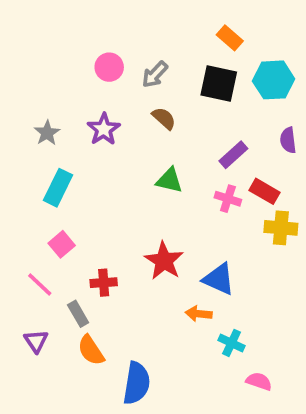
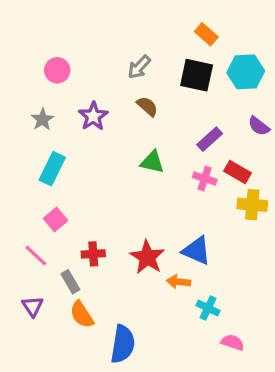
pink circle: (109, 67) -> (57, 70), moved
purple semicircle: (288, 140) -> (259, 126), turned -45
red star: (164, 261) -> (147, 257), moved

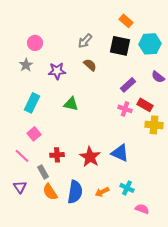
purple star: (93, 116) -> (57, 71), turned 30
gray star: (42, 119) -> (26, 65), moved
green triangle: (152, 162) -> (71, 104), moved
orange arrow: (178, 282) -> (102, 192), moved, turned -32
blue semicircle: (123, 344) -> (75, 192), moved

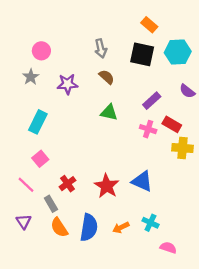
gray arrow: (85, 41) -> (101, 48), turned -56
green triangle: (71, 104) -> (109, 112), moved
red cross: (57, 155) -> (67, 184), turned -32

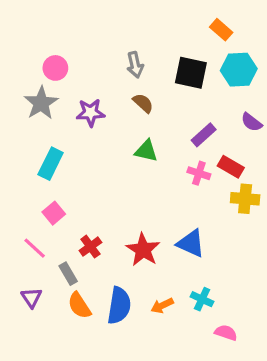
orange rectangle: (149, 25) -> (221, 30), moved
gray star: (31, 77) -> (41, 103), size x1.5

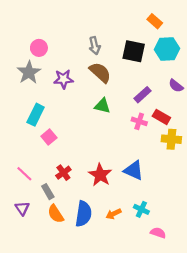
brown semicircle: (143, 103) -> (100, 72), size x1.5
pink square: (54, 213) -> (49, 137), moved

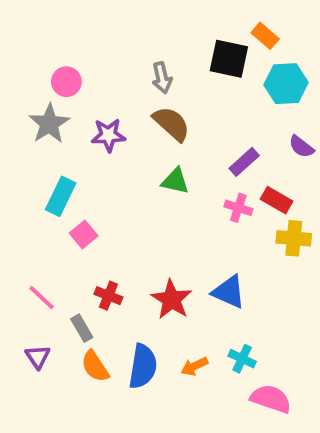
black square: (134, 51) -> (229, 59), moved
red cross: (63, 173) -> (108, 296), turned -32
pink semicircle: (158, 233) -> (271, 399), size x1.5

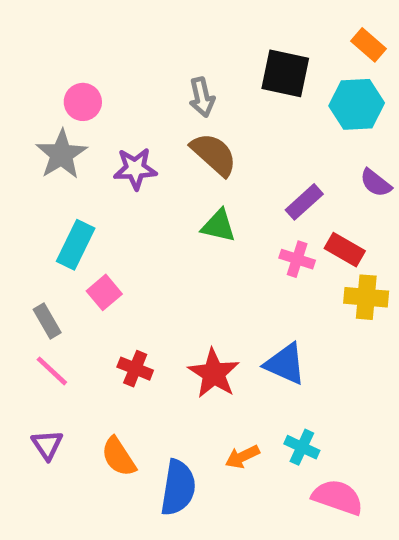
orange rectangle: (265, 36) -> (369, 45), moved
gray rectangle: (82, 328) -> (47, 321), moved
blue semicircle: (143, 366) -> (178, 488), moved

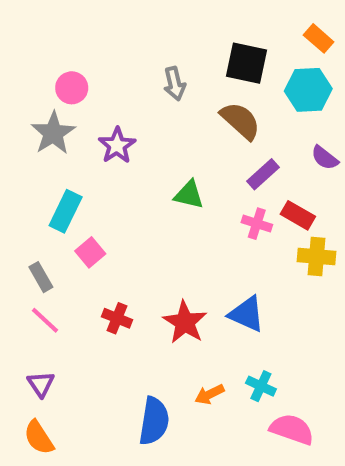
brown semicircle: (214, 154) -> (240, 121), moved
purple star: (135, 169) -> (117, 145), turned -30
orange semicircle: (119, 457) -> (39, 437), moved

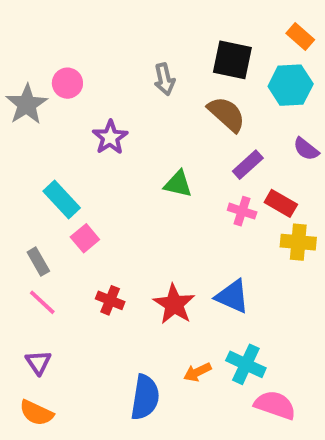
gray star: (53, 133) -> (27, 104), moved
cyan rectangle: (66, 211) -> (62, 199), turned -69
cyan cross: (261, 386) -> (246, 364), size x1.4
orange semicircle: (39, 437) -> (36, 413), turned -32

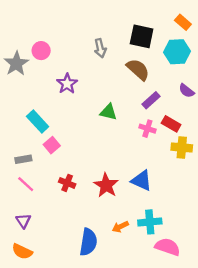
gray rectangle: (38, 262) -> (23, 159), turned -70
cyan cross: (246, 364) -> (150, 222), turned -30

